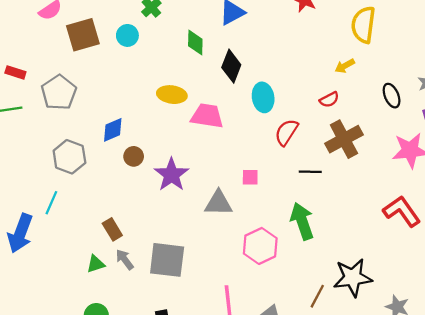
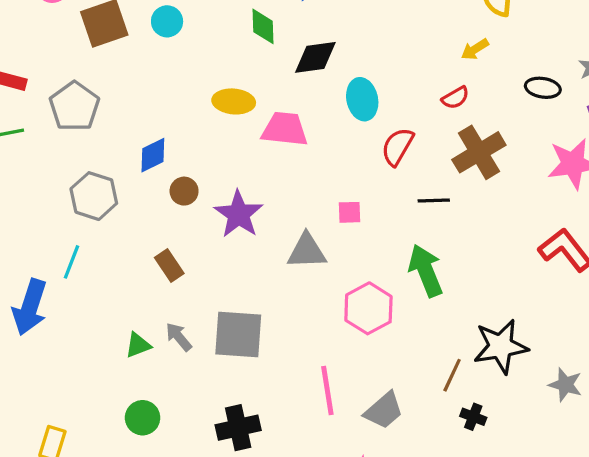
black diamond: (231, 66) -> (315, 57), turned 64
black ellipse: (392, 96) -> (543, 88), turned -55
brown rectangle: (112, 229) -> (169, 266), moved

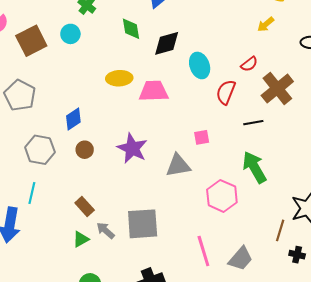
red semicircle: (455, 98) -> (249, 64), moved
brown circle: (184, 191) -> (85, 150), moved
brown rectangle: (169, 266) -> (85, 207), moved

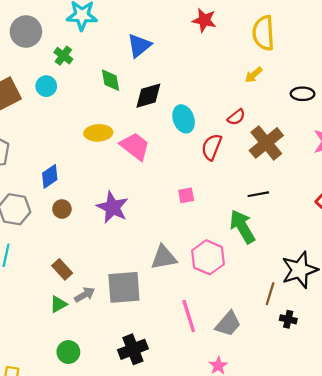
pink trapezoid: (154, 91) -> (135, 146), turned 40
black line: (253, 123) -> (258, 194), moved
gray triangle: (178, 165) -> (164, 257), moved
gray arrow: (106, 230) -> (85, 295), turned 108

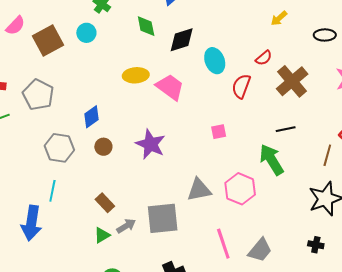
brown line: (270, 294) -> (327, 155), moved

